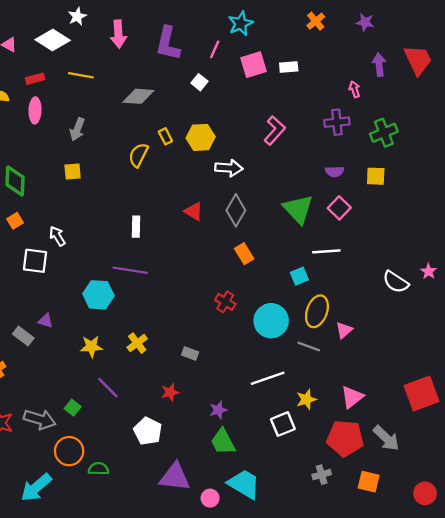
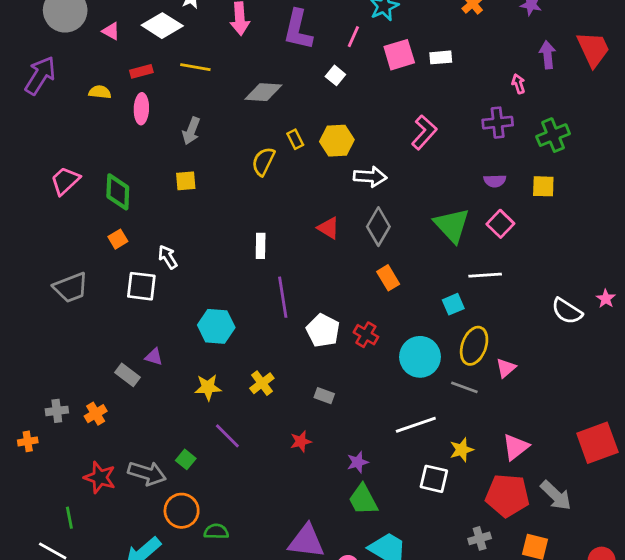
purple line: (130, 270) -> (283, 297), moved, turned 72
white square: (283, 424) -> (434, 479), turned 35
white pentagon: (148, 431) -> (323, 331), moved

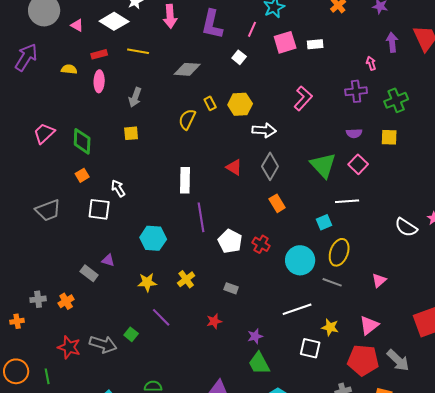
white rectangle: (261, 246) -> (185, 180), size x1.4
pink triangle: (506, 368) -> (379, 280), moved
yellow star: (462, 450) -> (330, 327), turned 30
orange circle: (182, 511) -> (16, 371), moved

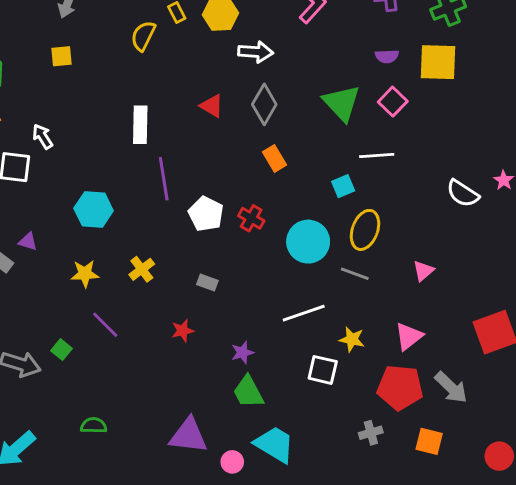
yellow square: (389, 137) -> (438, 62), size x1.6

